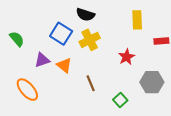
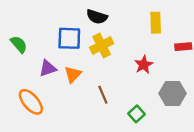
blue square: (61, 34) -> (69, 38), turned -30
orange triangle: (64, 65) -> (73, 74), turned 35

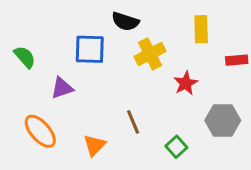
yellow cross: (102, 45) -> (150, 54), moved
orange triangle: (73, 74) -> (94, 145), moved

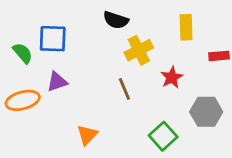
blue square: (90, 49) -> (53, 39), moved
brown line: (133, 122) -> (124, 89), moved
orange ellipse: (40, 131) -> (23, 100), moved, turned -64
green square: (176, 147) -> (163, 136), size x1.4

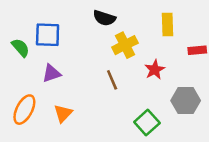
orange ellipse: (23, 100) -> (24, 110), moved, turned -48
orange triangle: (87, 135) -> (63, 113), moved

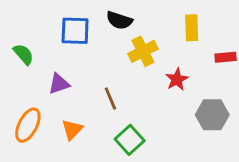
blue square: (48, 35) -> (75, 31), moved
brown line: (112, 80) -> (110, 99), moved
green square: (147, 122) -> (130, 140), moved

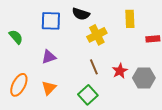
red star: (177, 79) -> (120, 71), moved
purple triangle: (59, 84) -> (49, 57), moved
brown line: (110, 99) -> (94, 67), moved

